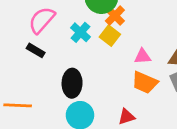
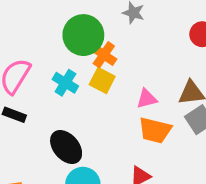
black ellipse: (72, 83) -> (66, 147), turned -32

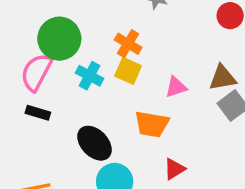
green circle: (83, 35) -> (59, 39), moved
orange trapezoid: (155, 130) -> (152, 124), moved

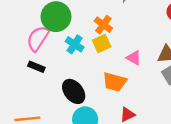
yellow square: (128, 71) -> (102, 43), turned 36
pink triangle: (176, 87) -> (134, 58), turned 42

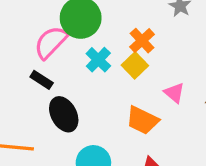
yellow square: (102, 43) -> (135, 65), turned -30
black ellipse: (74, 91) -> (64, 114), moved

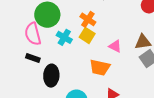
pink semicircle: (51, 42) -> (33, 34), turned -45
black ellipse: (64, 114) -> (51, 76), turned 45

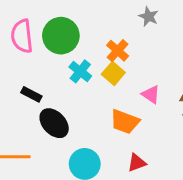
pink semicircle: (33, 34) -> (22, 36), moved
black ellipse: (51, 76) -> (54, 123), turned -55

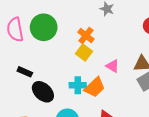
cyan cross: (80, 71) -> (78, 85), moved, turned -35
orange trapezoid: (125, 122) -> (95, 87), turned -60

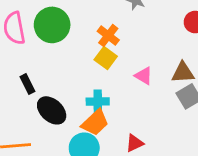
black rectangle: (25, 72) -> (27, 84), turned 40
orange trapezoid: (95, 87) -> (95, 123), moved

